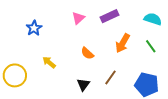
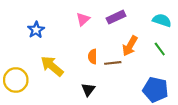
orange semicircle: (87, 53) -> (93, 57), turned 48
yellow arrow: (49, 62) -> (52, 66), size x1.6
brown line: (111, 77) -> (113, 63), moved, turned 49

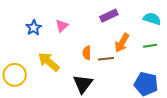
pink triangle: (83, 19) -> (62, 26), moved
green line: (160, 49) -> (150, 46), turned -64
black triangle: (88, 90) -> (83, 84), size x1.5

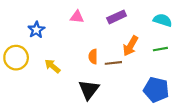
pink triangle: (62, 26) -> (77, 17), moved, turned 48
yellow arrow: (49, 62) -> (52, 66), size x0.7
yellow circle: (15, 75) -> (16, 58), moved

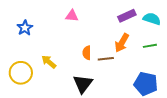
purple rectangle: (117, 17) -> (127, 16), moved
blue star: (36, 30) -> (25, 28), moved
yellow circle: (16, 58) -> (21, 73), moved

